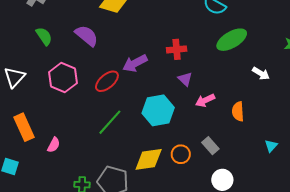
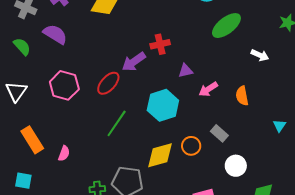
green semicircle: (44, 36) -> (22, 47), moved
purple semicircle: (87, 36) -> (55, 34), moved
red cross: (177, 49) -> (160, 44), moved
purple triangle: (185, 79) -> (186, 71), turned -49

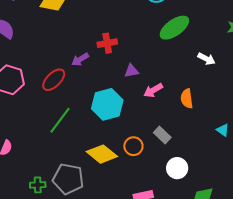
purple arrow: (134, 62) -> (80, 59), size x0.7
cyan triangle: (280, 126) -> (223, 130), turned -32
yellow diamond: (160, 155) -> (102, 154), turned 52

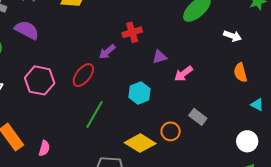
orange semicircle: (187, 99) -> (240, 73), moved
cyan hexagon: (107, 104) -> (139, 93), size x0.7
white circle: (177, 168) -> (247, 141), moved

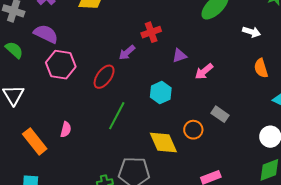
pink hexagon: (40, 80) -> (61, 65), moved
yellow diamond: (140, 143) -> (163, 143), turned 36
pink semicircle: (44, 148) -> (66, 129), moved

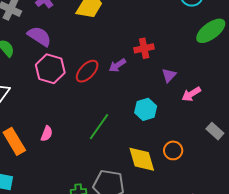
purple triangle: (179, 56) -> (169, 75), turned -35
red ellipse: (104, 77) -> (87, 71), moved
gray rectangle: (220, 114) -> (215, 131), moved

